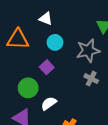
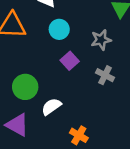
gray star: (88, 51) -> (101, 40), size x0.7
purple square: (47, 67) -> (70, 61), moved

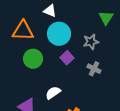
cyan circle: (59, 29) -> (59, 34), size x1.5
green circle: (25, 87) -> (33, 59), moved

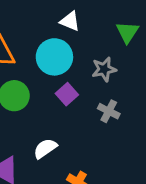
white triangle: (50, 11) -> (70, 21), moved

